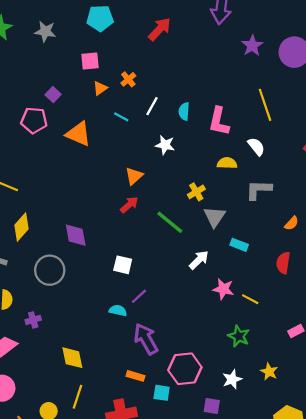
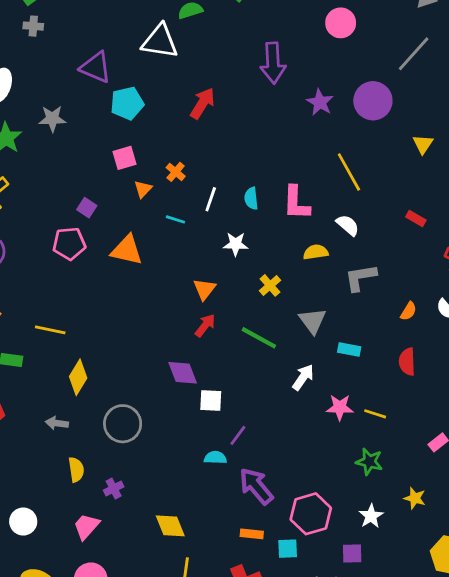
gray star: (45, 31) -> (52, 119), moved
yellow cross: (196, 192) -> (270, 285), moved
purple diamond: (76, 235) -> (183, 373), moved

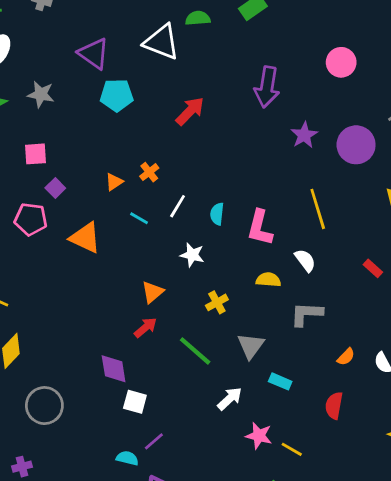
pink square: (125, 158) -> (36, 154), moved

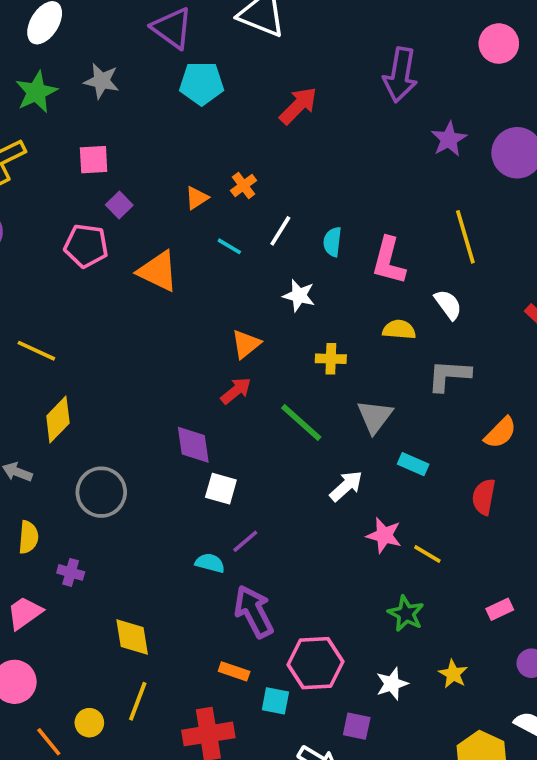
yellow cross: (217, 302) -> (331, 359), turned 30
orange semicircle: (346, 357) -> (500, 433), size x1.4
purple cross: (22, 467) -> (71, 572), turned 30

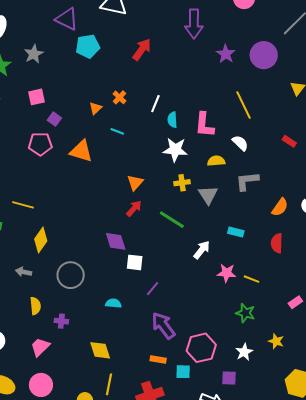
gray star: (102, 81) -> (34, 54), turned -30
white line: (280, 231) -> (155, 104), moved
white star: (299, 296) -> (175, 150), moved, size x1.4
gray triangle: (375, 417) -> (208, 195), moved
cyan semicircle: (210, 563) -> (113, 303), moved

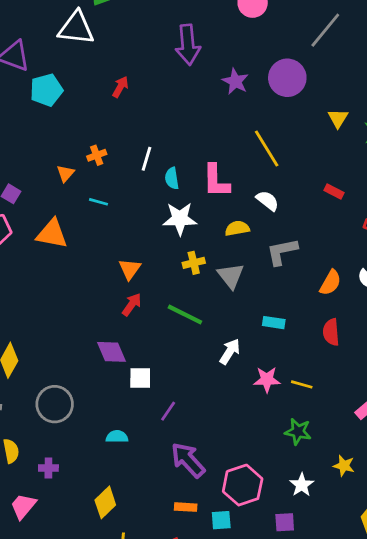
red arrow: (142, 49) -> (120, 87), size x0.7
orange cross: (119, 97) -> (97, 155), turned 32
yellow diamond: (100, 350) -> (105, 502), turned 70

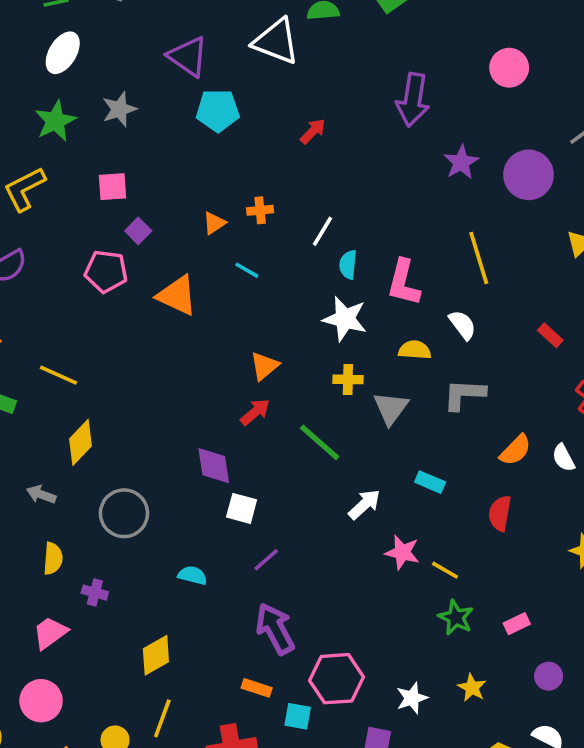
green star: (298, 432) -> (456, 618), moved

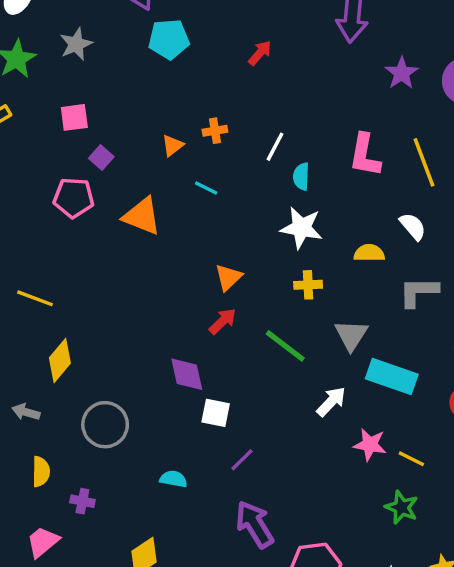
pink L-shape: (404, 283) -> (365, 155), moved
gray triangle: (391, 408) -> (351, 335), moved
cyan rectangle: (430, 482) -> (392, 377), size x1.8
green star: (456, 618) -> (402, 507), moved

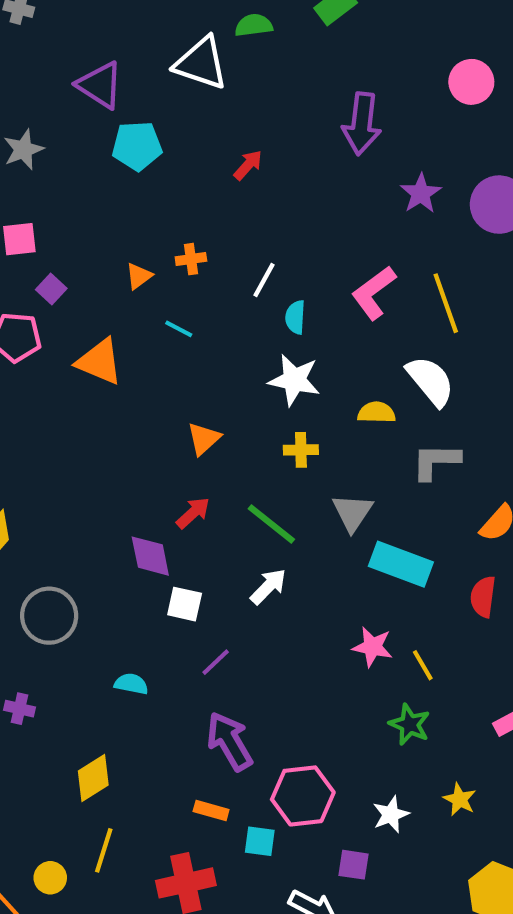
pink L-shape: (365, 155) -> (374, 293), turned 42
white semicircle: (413, 226) -> (430, 381), size x1.5
red arrow: (223, 321) -> (193, 513), moved
white arrow: (331, 402) -> (268, 587), moved
yellow line: (411, 459) -> (423, 665), turned 32

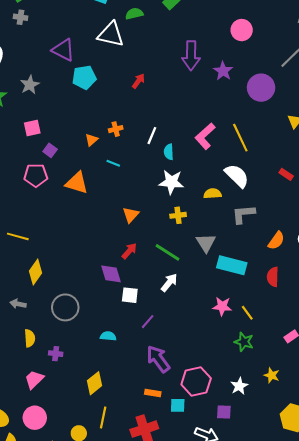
purple star: (421, 193) -> (223, 71), moved

